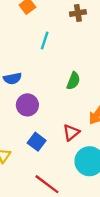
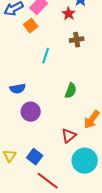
brown cross: (78, 13) -> (77, 40), moved
blue square: (37, 142) -> (35, 157), moved

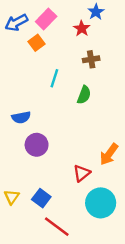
green semicircle: (71, 91) -> (84, 95), moved

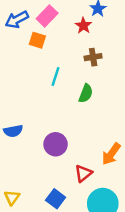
orange square: (37, 43) -> (37, 40), turned -35
blue semicircle: (21, 117) -> (13, 131), moved
purple circle: (37, 145) -> (56, 144), moved
blue square: (41, 198) -> (56, 199), moved

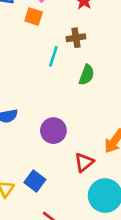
brown cross: (93, 57) -> (76, 38), moved
blue square: (56, 199) -> (35, 181), moved

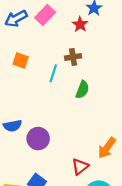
orange square: (34, 17) -> (21, 60), moved
purple circle: (53, 131) -> (38, 139), moved

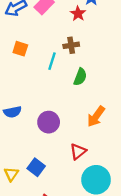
purple circle: (38, 139) -> (49, 122), moved
orange arrow: (107, 148) -> (96, 116), moved

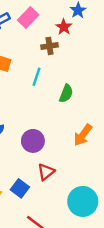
brown cross: (71, 45) -> (50, 46), moved
red triangle: (78, 151) -> (46, 172), moved

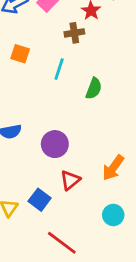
orange arrow: (83, 135) -> (113, 168), moved
cyan circle: (83, 201) -> (113, 215), size x0.6

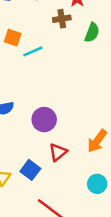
cyan line: (59, 69) -> (33, 51), moved, turned 48
green semicircle: (94, 88) -> (92, 33), moved

